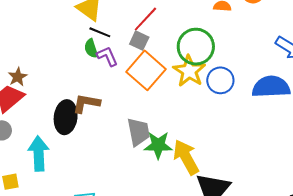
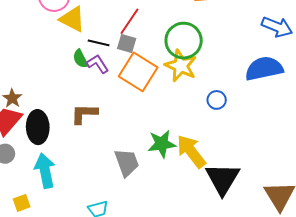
black line: (100, 32) -> (99, 43), moved
blue circle: (220, 80) -> (217, 100), moved, size x0.7
black ellipse: (66, 117) -> (38, 127), moved
gray trapezoid: (138, 132) -> (127, 163), moved

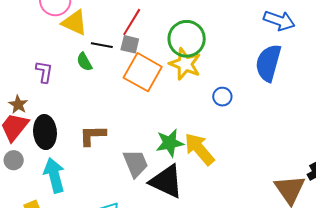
purple L-shape: (98, 64) -> (44, 72), moved, turned 45
blue semicircle: (264, 69) -> (268, 63), turned -60
brown L-shape: (84, 114) -> (93, 135), moved
black triangle: (223, 179) -> (166, 181), moved, turned -33

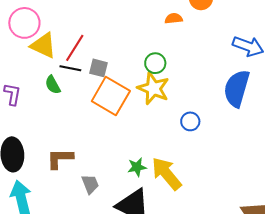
red line: (132, 22) -> (75, 48), moved
green circle: (187, 39) -> (155, 63), size x0.6
green star: (170, 143) -> (137, 167), size x0.7
gray trapezoid: (135, 163) -> (90, 184), moved, size x0.7

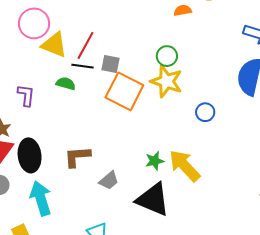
green semicircle: (53, 85) -> (66, 84), turned 138
gray trapezoid: (90, 184) -> (109, 180), turned 75

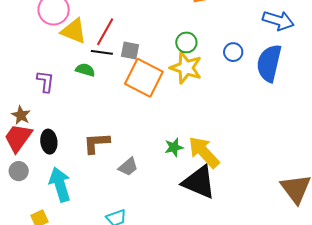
blue circle: (205, 112) -> (233, 52), moved
black ellipse: (30, 155) -> (49, 142), size x0.7
black triangle: (153, 199) -> (199, 182), moved

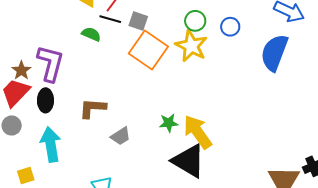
blue circle: (233, 52) -> (230, 27), moved
purple L-shape: (45, 81) -> (50, 63), moved, size x1.6

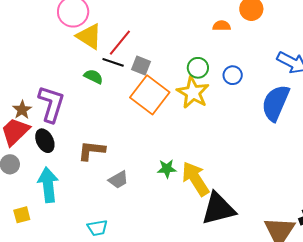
black ellipse: (45, 100) -> (45, 141), turned -30
black triangle: (189, 161) -> (218, 209), moved, turned -48

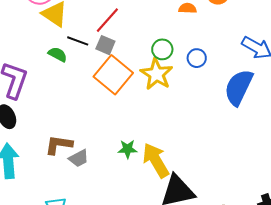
red line: (120, 43) -> (107, 20), moved
brown L-shape: (91, 151) -> (59, 145), moved

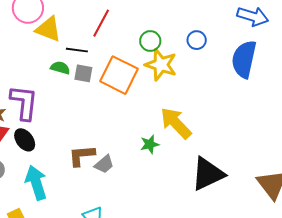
gray square: (105, 45) -> (83, 73), moved
green circle: (162, 49) -> (150, 41), moved
yellow arrow: (156, 160) -> (176, 123), moved

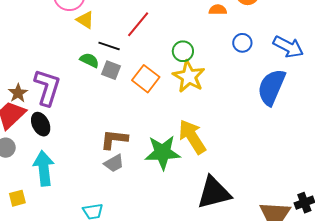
yellow triangle: (48, 29) -> (85, 20), size x0.7
blue circle: (197, 40) -> (242, 43), moved
orange square: (119, 75) -> (146, 79), size x0.7
green star: (150, 144) -> (163, 152), size x1.8
brown L-shape: (82, 156) -> (114, 139), moved

